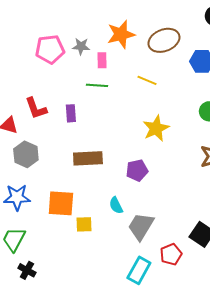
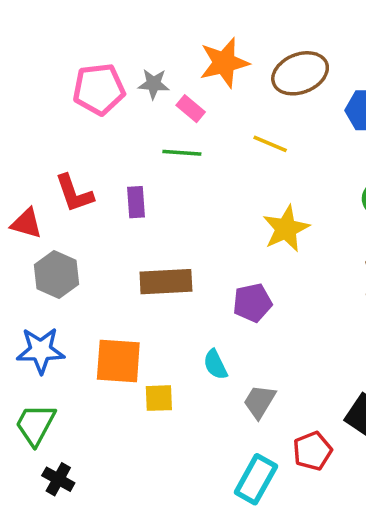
pink rectangle: (102, 60) -> (191, 109), turned -49
gray trapezoid: (141, 226) -> (259, 402), size x0.7

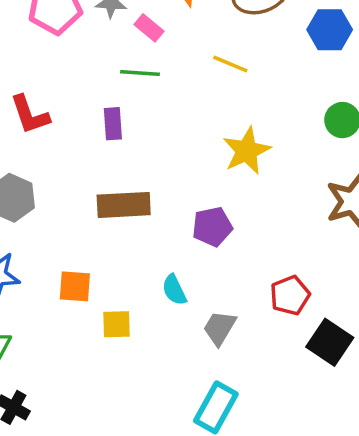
purple rectangle: (136, 202) -> (113, 124), moved
orange square: (118, 361) -> (75, 286), size x0.7
red pentagon: (312, 451) -> (290, 295), moved

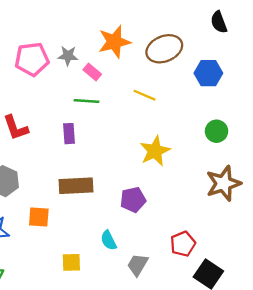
orange square: (75, 286) -> (39, 217), moved

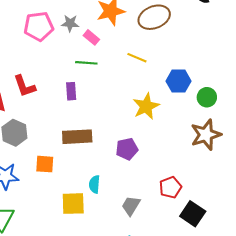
blue hexagon: (208, 73) -> (178, 81), moved
green circle: (217, 131) -> (207, 97), moved
cyan semicircle: (109, 240) -> (94, 184), moved, turned 30
yellow square: (71, 262) -> (73, 204), size x1.4

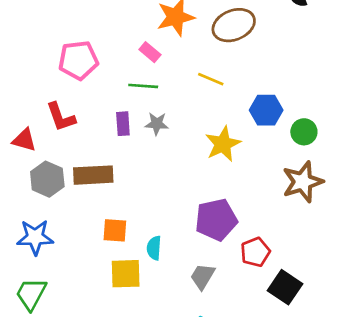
gray star: (70, 23) -> (157, 124), moved
pink pentagon: (39, 26) -> (78, 60), moved
brown rectangle: (77, 137) -> (93, 175), moved
purple pentagon: (127, 149) -> (216, 220), moved, size x1.4
orange square: (45, 164) -> (115, 230), moved

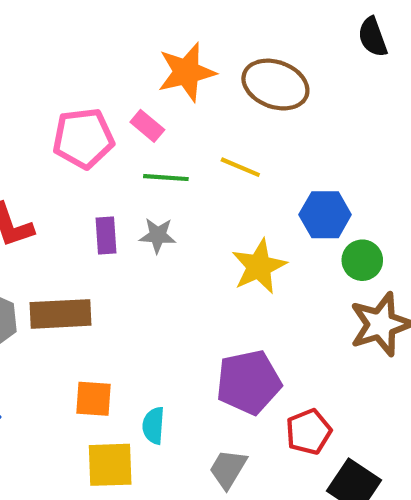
brown ellipse: (234, 25) -> (275, 85), turned 42
pink pentagon: (78, 60) -> (83, 138), moved
green line: (143, 86) -> (166, 178), moved
green circle: (304, 132) -> (362, 260), moved

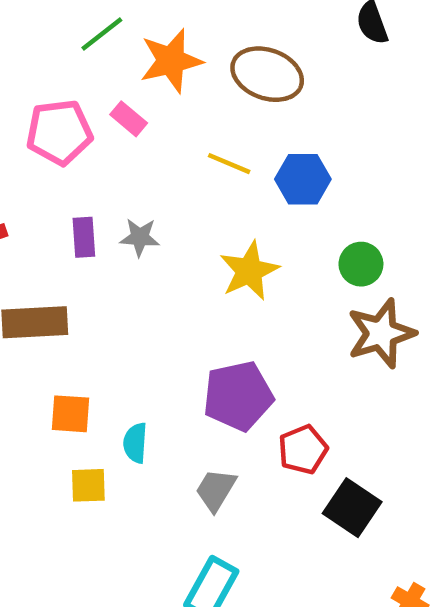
green line: (166, 178) -> (102, 34), moved, turned -42
blue hexagon: (325, 215) -> (303, 179), moved
yellow square: (110, 465) -> (88, 485), size x0.7

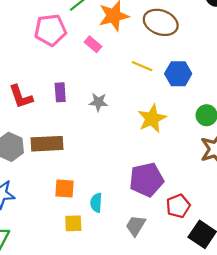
pink pentagon: (59, 132) -> (50, 30), moved
purple rectangle: (84, 237) -> (60, 92), moved

